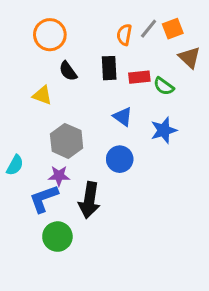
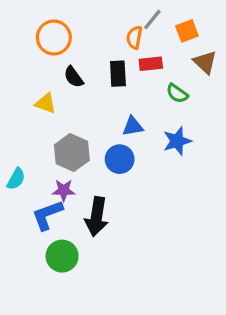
gray line: (149, 29) -> (152, 19), moved
red rectangle: (139, 77) -> (151, 64), moved
blue triangle: (123, 117) -> (133, 126), turned -45
blue circle: (120, 159) -> (120, 159), moved

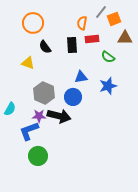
gray line: (152, 19) -> (101, 12), moved
brown triangle: (205, 62) -> (125, 38), turned -42
black arrow: (97, 217) -> (59, 116), moved, turned -85

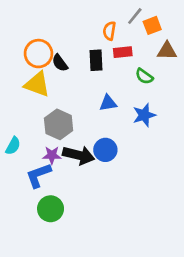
orange circle: (33, 23) -> (38, 54), moved
yellow triangle: (28, 63) -> (37, 84), size x1.5
blue circle: (73, 97) -> (105, 150), moved

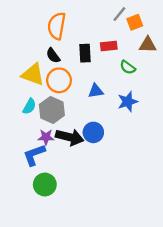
orange semicircle: (109, 31) -> (57, 26), moved, size x1.6
orange circle: (38, 54) -> (59, 80), moved
cyan semicircle: (13, 146) -> (29, 106), moved

